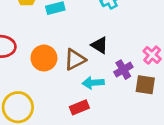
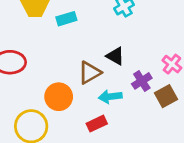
orange circle: (44, 58) -> (59, 97), moved
brown square: (145, 85) -> (166, 96), turned -35

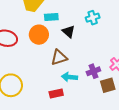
black triangle: (115, 56) -> (69, 32), moved
orange circle: (59, 97) -> (39, 35), moved

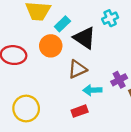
cyan rectangle: (51, 17) -> (62, 24), turned -32
black triangle: (69, 32) -> (84, 38), size x1.5

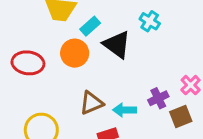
cyan cross: (110, 18) -> (150, 21), turned -35
brown triangle: (77, 69) -> (92, 103), moved

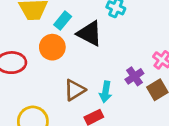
cyan arrow: (125, 110) -> (106, 92), turned -72

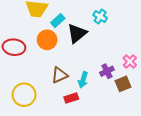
black triangle: (89, 34) -> (77, 33), turned 45

